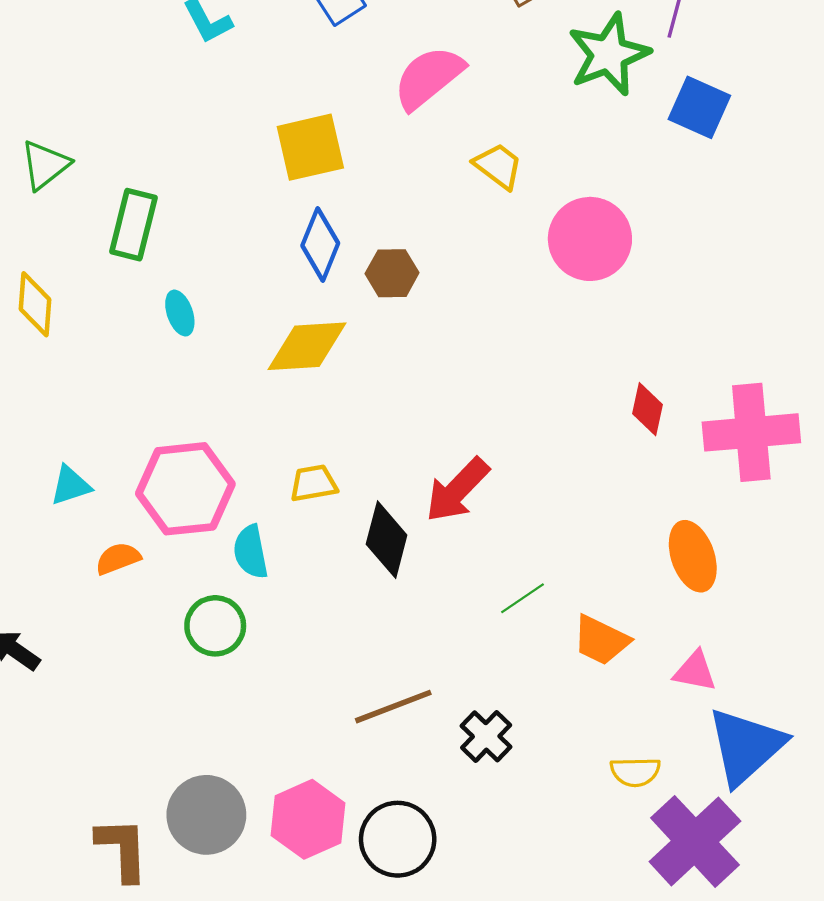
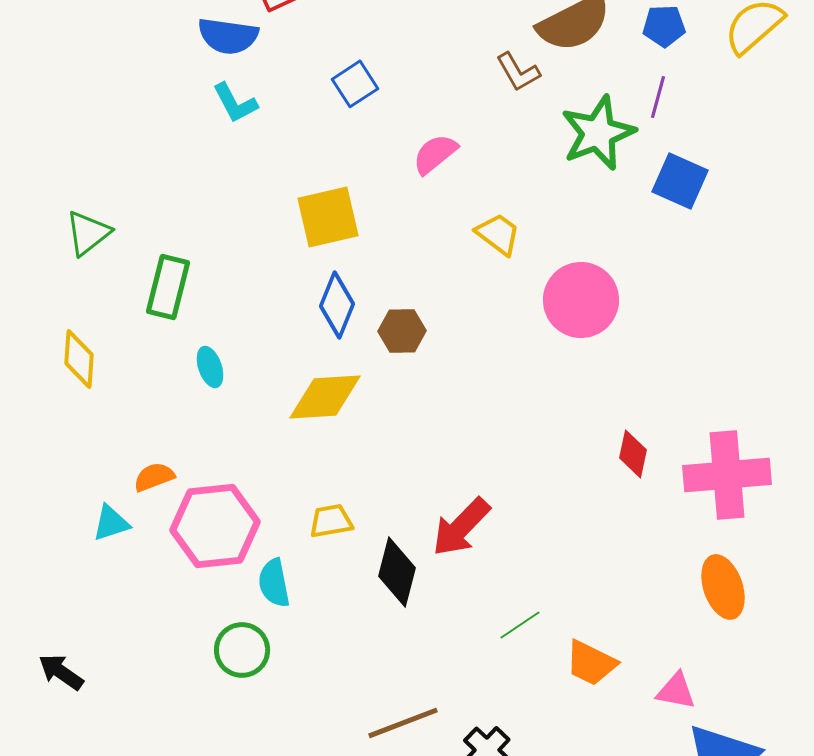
pink semicircle: (429, 78) -> (435, 154), size x0.7
orange ellipse: (693, 556) -> (723, 587), moved
orange semicircle: (118, 558) -> (154, 477), moved

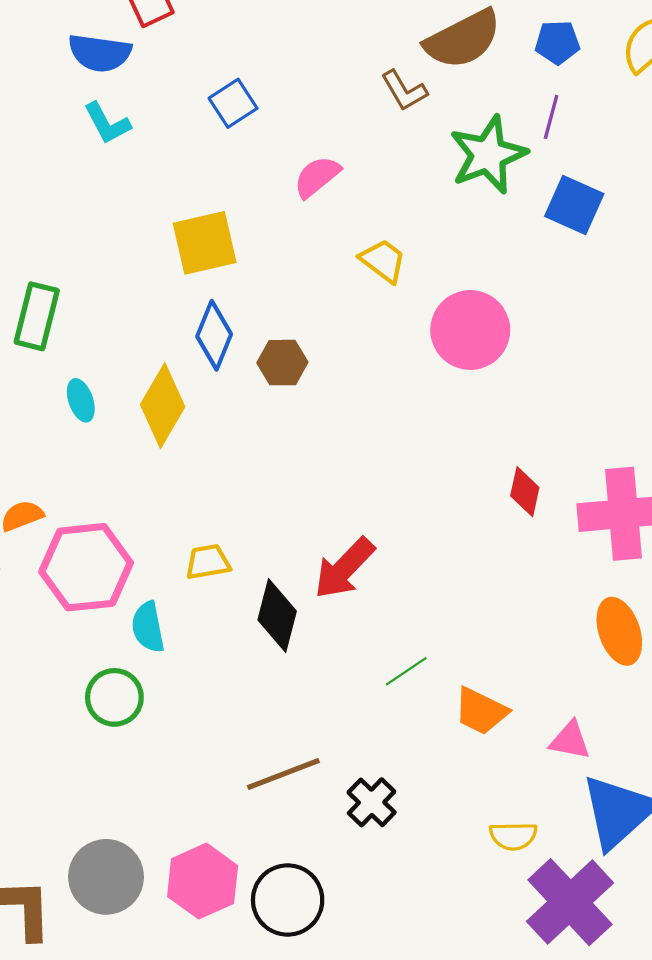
yellow diamond: (325, 397) -> (163, 406), moved, turned -56

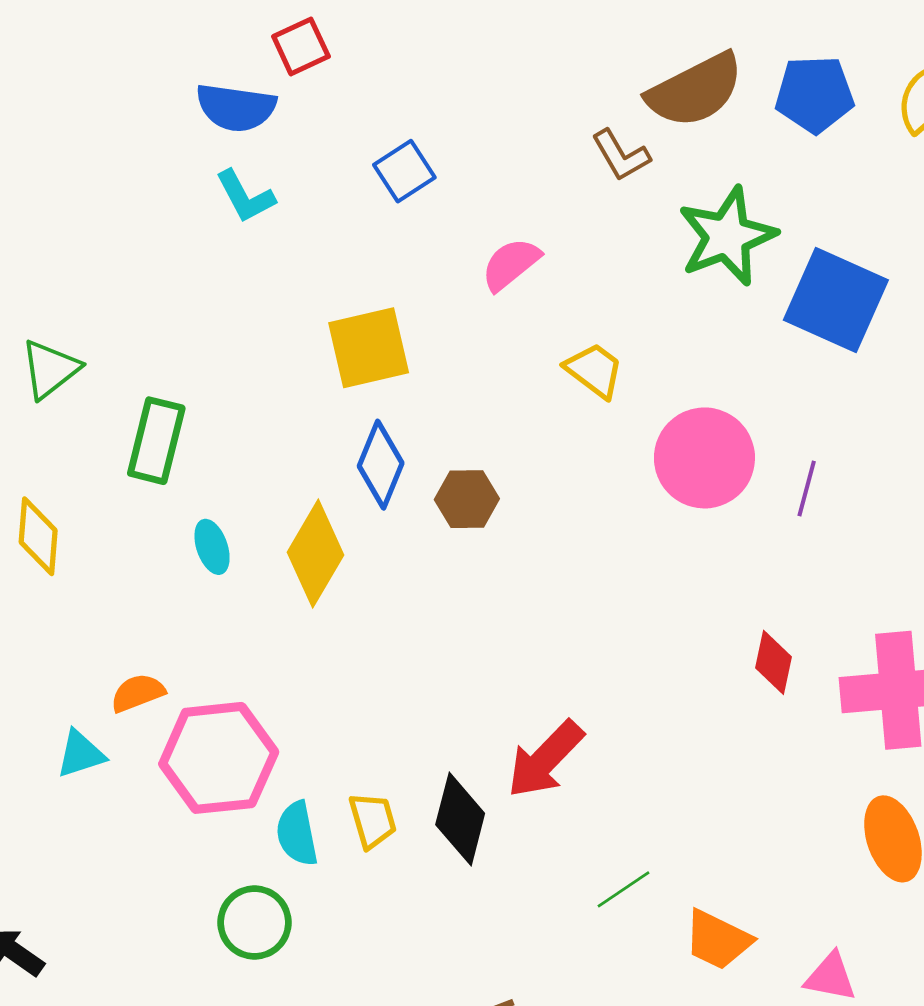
blue pentagon: (557, 42) -> (815, 94), size x1.4
purple line: (551, 117) -> (807, 488), moved
blue square: (574, 205) -> (836, 300), size x1.4
yellow trapezoid: (208, 562) -> (373, 820), moved, turned 84

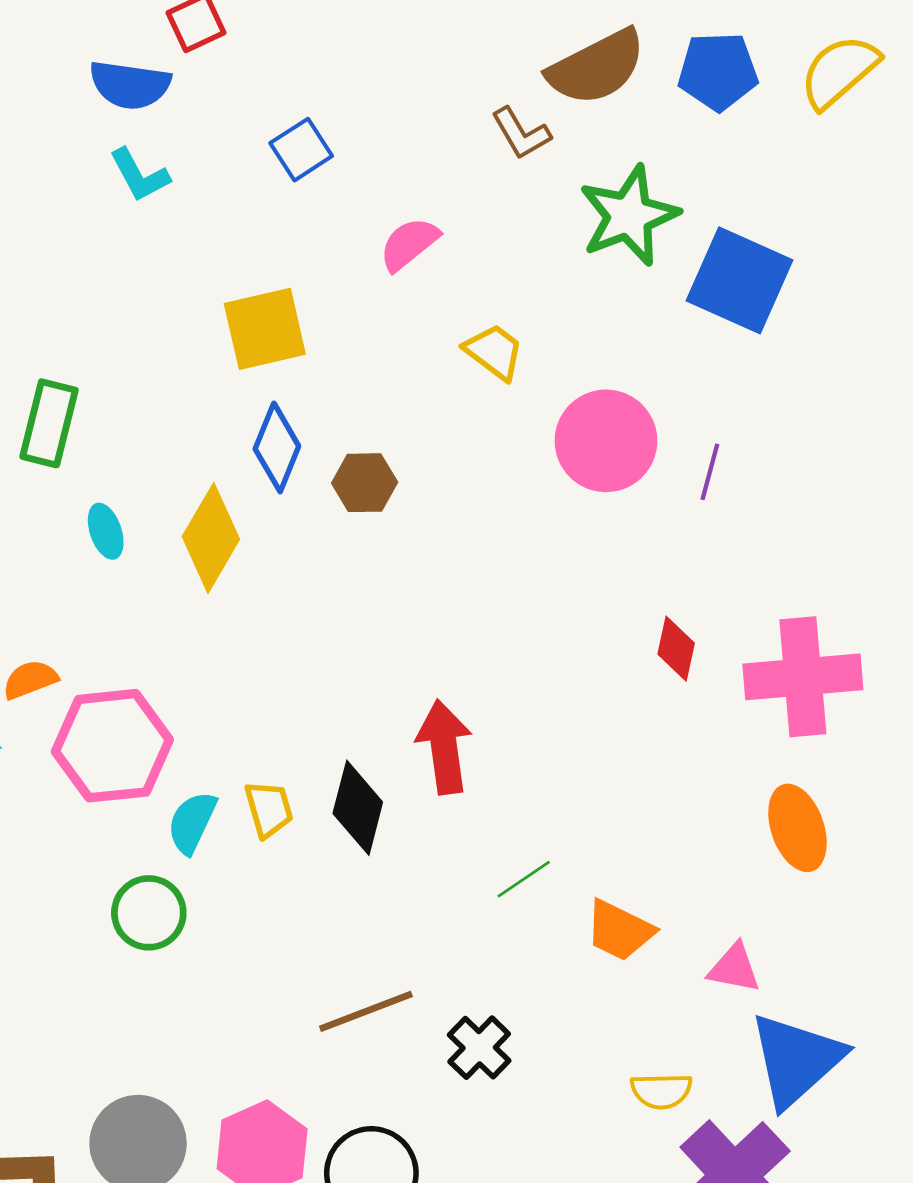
red arrow: (545, 759) -> (444, 747), turned 128
cyan semicircle: (297, 834) -> (192, 823), turned 36

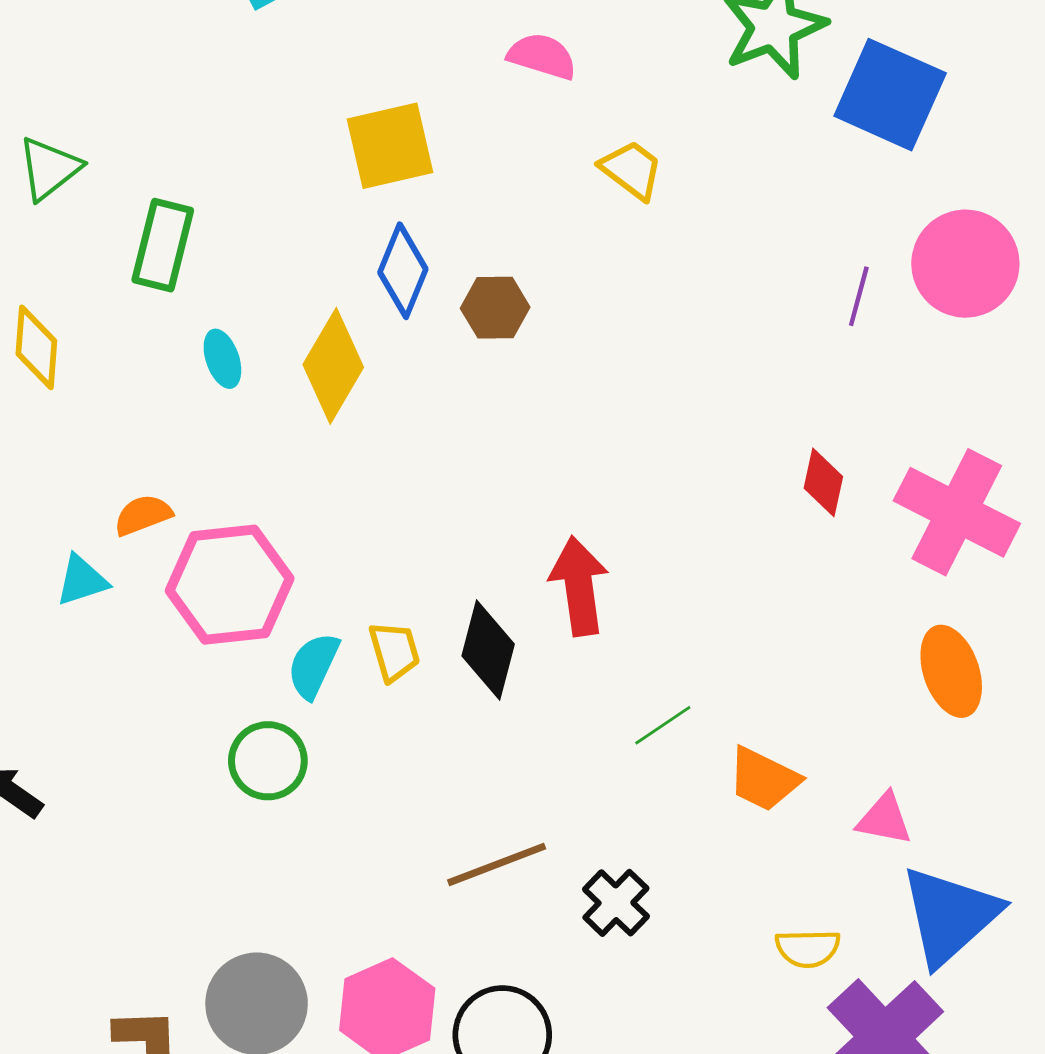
pink semicircle: (409, 244) -> (542, 56), turned 56
pink circle: (606, 441) -> (965, 264), moved
pink cross: (803, 677) -> (957, 512), turned 32

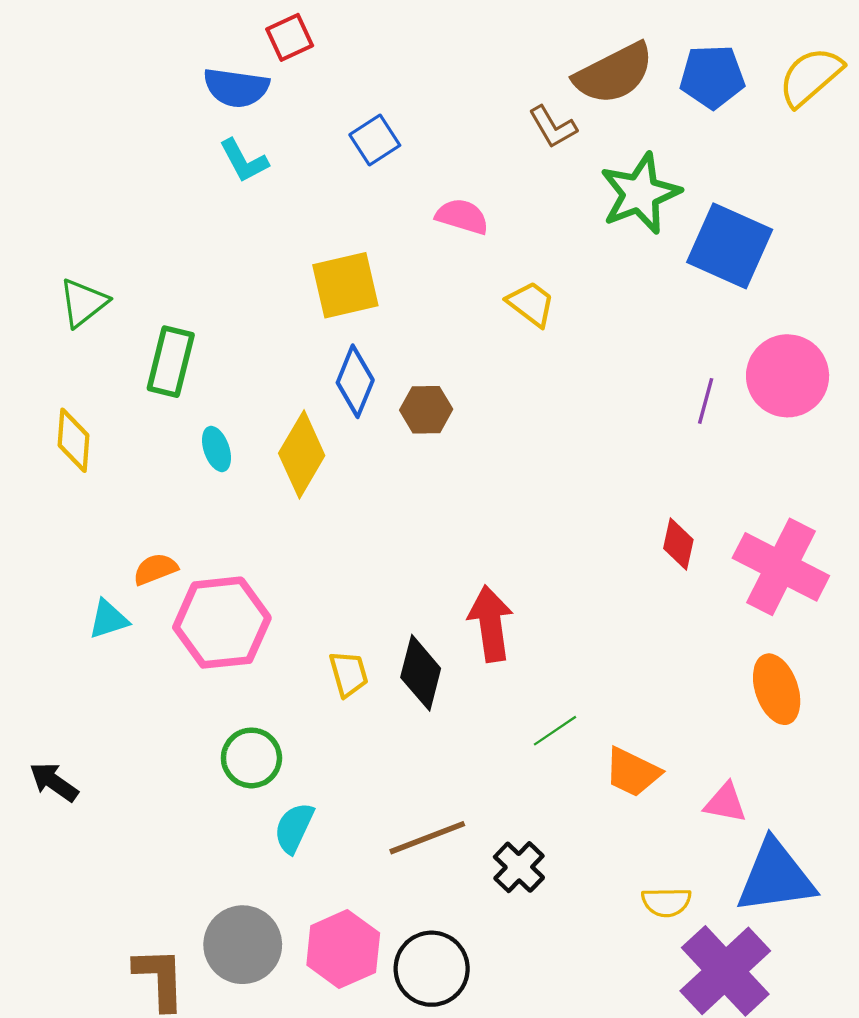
cyan semicircle: (313, 666) -> (294, 828), moved
blue triangle: (950, 916) -> (776, 877), turned 34

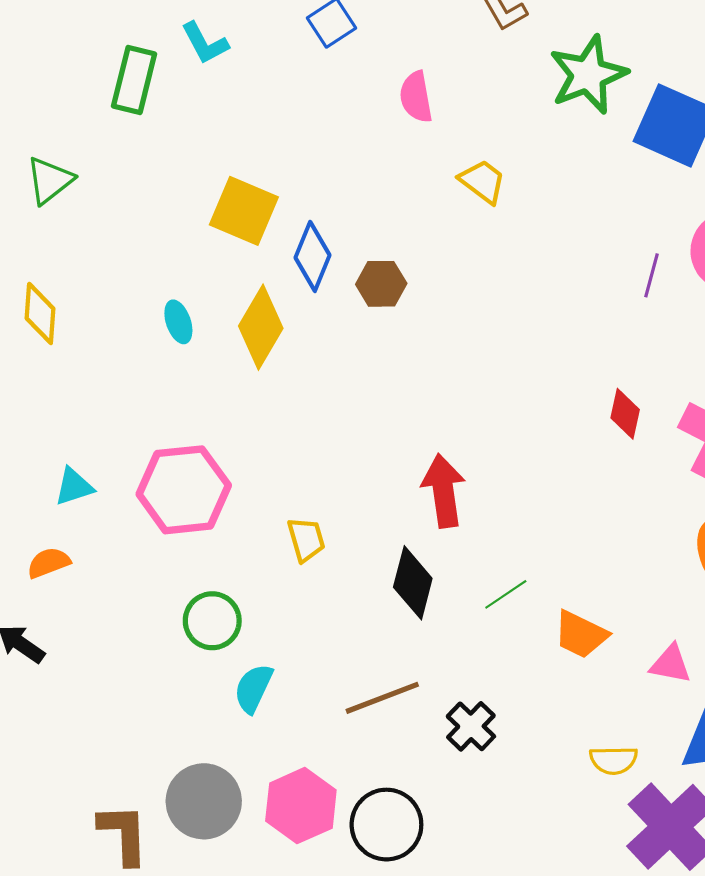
pink semicircle: (462, 216) -> (416, 97), turned -117
yellow square: (345, 285) -> (244, 211), moved, turned 36
green rectangle: (171, 362) -> (134, 80), moved
orange semicircle: (155, 569) -> (48, 563), moved
black diamond: (421, 673) -> (413, 583), moved

